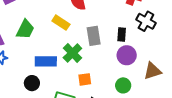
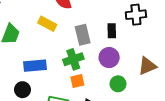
black cross: (146, 21) -> (136, 15), turned -30
green cross: (72, 53) -> (73, 59), moved, turned 30
purple circle: (127, 55) -> (109, 58), moved

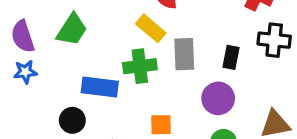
yellow rectangle: (47, 24) -> (151, 28), moved
green cross: (73, 59) -> (140, 66), moved

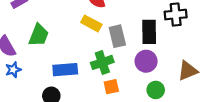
black rectangle: (231, 57) -> (149, 32), size x1.5
green cross: (140, 66) -> (102, 62), moved

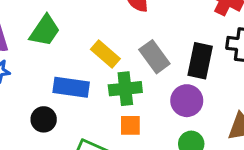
yellow rectangle: (91, 23) -> (105, 54), moved
gray rectangle: (117, 36) -> (154, 57), turned -35

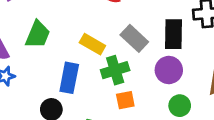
blue rectangle: (71, 87) -> (69, 78), turned -76

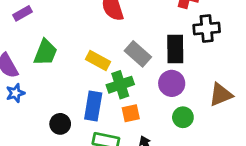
blue rectangle: (69, 78) -> (93, 106), moved

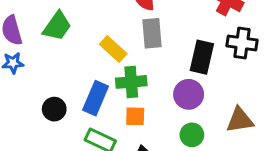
gray rectangle: (138, 54) -> (152, 33), moved, turned 30

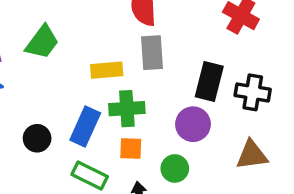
black cross: (242, 43) -> (253, 92), moved
yellow rectangle: (113, 49) -> (107, 70), turned -48
green circle: (192, 135) -> (175, 168), moved

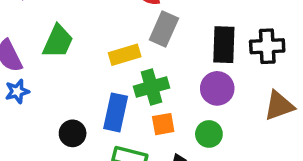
gray rectangle: (152, 53) -> (164, 29), turned 40

